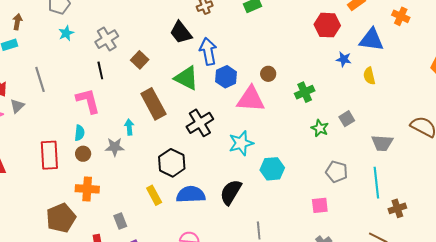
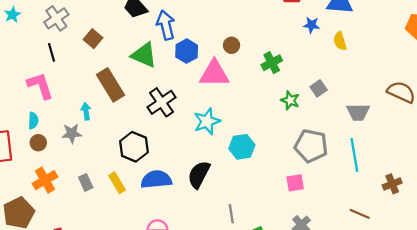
gray pentagon: (337, 172) -> (311, 146), size x1.4
orange cross: (87, 189) -> (45, 180), turned -30
brown cross: (397, 208) -> (392, 184), moved
gray rectangle: (120, 221) -> (86, 182), moved

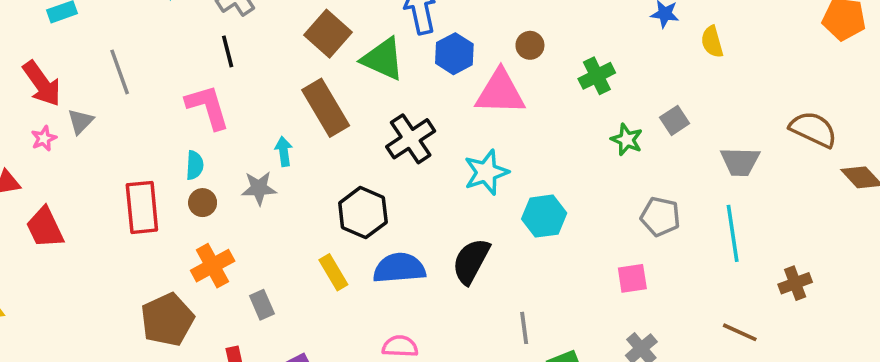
brown square: (93, 39) -> (328, 34), moved, size x1.4
gray pentagon: (311, 146) -> (660, 217), size x0.7
gray rectangle: (86, 182) -> (262, 305), moved

